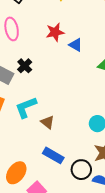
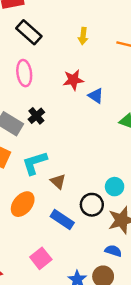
black circle: (81, 170) -> (92, 205), moved
orange ellipse: (16, 173) -> (23, 204), moved

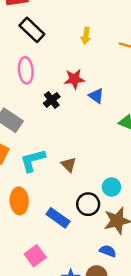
black cross: (36, 116) -> (52, 100), moved
brown triangle: (58, 181) -> (69, 165), moved
orange ellipse: (23, 204) -> (19, 201), turned -45

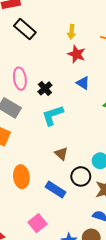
pink ellipse: (26, 70) -> (20, 79), moved
red star: (74, 79) -> (77, 54), moved, turned 30
cyan L-shape: (33, 160) -> (53, 115), moved
brown triangle: (69, 165) -> (61, 154), moved

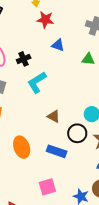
black cross: (45, 88) -> (24, 59), turned 32
pink square: (38, 223) -> (47, 187), turned 36

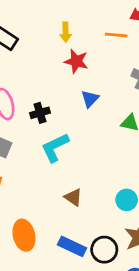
blue triangle: (58, 45) -> (90, 99), turned 48
black circle: (77, 133) -> (104, 250), moved

